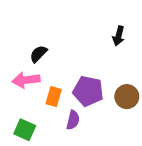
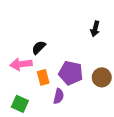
black semicircle: (38, 54) -> (39, 48), moved
orange rectangle: (54, 97) -> (43, 77), turned -32

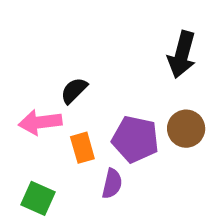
black arrow: (95, 29) -> (182, 55), size x1.5
brown circle: (102, 77) -> (186, 129), moved

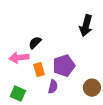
brown circle: (186, 129) -> (92, 88), moved
purple pentagon: (135, 139) -> (64, 66), turned -30

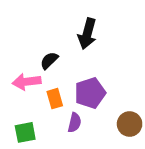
black arrow: (86, 26) -> (87, 34), moved
green square: (18, 94) -> (25, 132), turned -35

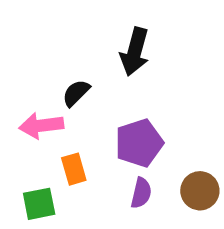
orange rectangle: (55, 99) -> (74, 169), moved
purple semicircle: (75, 123) -> (141, 193), moved

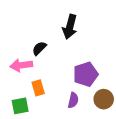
purple pentagon: (139, 143) -> (86, 74), moved

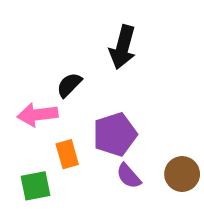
purple pentagon: (86, 74) -> (115, 134), moved
purple semicircle: (73, 100) -> (129, 176), turned 126

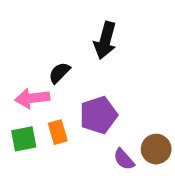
purple semicircle: (129, 176) -> (124, 159), moved
green square: (36, 186) -> (24, 139), moved

